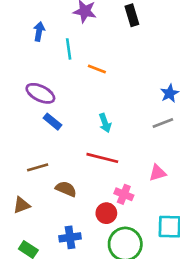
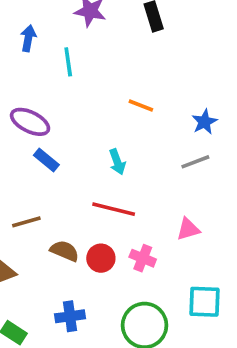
orange line: (97, 69) -> (141, 105), moved
red circle: (106, 213) -> (101, 258), moved

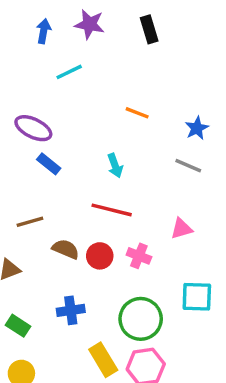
blue arrow: (28, 38) -> (44, 31), moved
cyan line: (68, 62) -> (69, 72), turned 72
gray line: (195, 162) -> (188, 166), turned 44

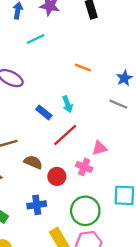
blue rectangle: (49, 164) -> (44, 112), moved
red line: (112, 210) -> (65, 135), turned -56
pink triangle: (181, 229) -> (99, 148), moved
red circle: (100, 256) -> (57, 176), moved

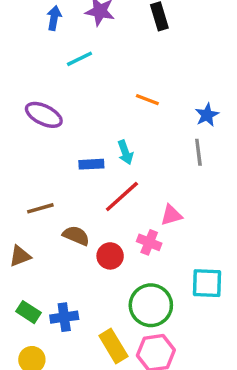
gray line: (118, 104) -> (198, 152), turned 60
blue rectangle: (44, 112) -> (91, 164), turned -42
blue cross: (37, 205) -> (64, 317), moved

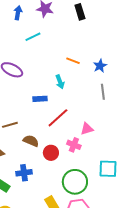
blue star: (207, 115) -> (100, 66), moved
cyan arrow: (125, 152) -> (60, 82), moved
blue cross: (64, 317) -> (24, 173), moved

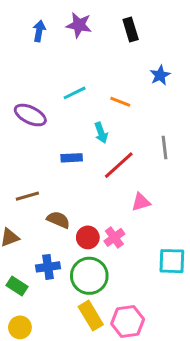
cyan line: (33, 37) -> (75, 93), moved
blue star: (100, 66) -> (160, 75), moved
red line: (58, 118) -> (119, 165), moved
pink cross: (74, 145) -> (114, 237), moved, turned 32
green circle: (75, 182) -> (89, 276), moved

